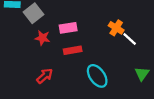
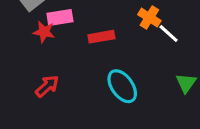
pink rectangle: (68, 28) -> (60, 18), moved
red rectangle: (73, 50) -> (101, 37), moved

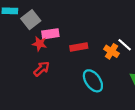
orange cross: (149, 18) -> (112, 51), moved
red arrow: (47, 86) -> (42, 69), moved

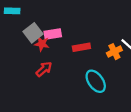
gray square: (31, 20) -> (33, 33), moved
orange cross: (112, 51) -> (114, 52), turned 32

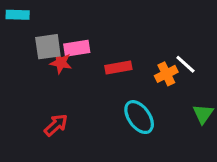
gray square: (33, 33) -> (48, 47), turned 30
red arrow: (44, 69) -> (56, 125), moved

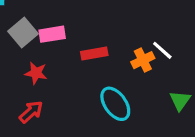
gray square: (48, 47) -> (23, 33), turned -32
red star: (61, 63) -> (36, 73), moved

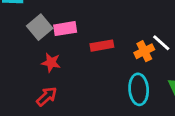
cyan ellipse: (115, 104) -> (139, 89), moved, turned 32

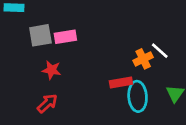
gray square: (40, 27) -> (40, 35), turned 30
red rectangle: (102, 46) -> (121, 83), moved

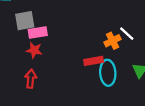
pink rectangle: (65, 37) -> (38, 32), moved
red arrow: (47, 103) -> (31, 79), turned -42

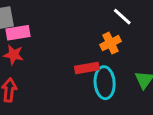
white line: (127, 34) -> (122, 17), moved

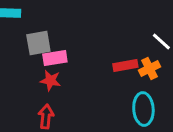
red rectangle: (87, 68) -> (125, 66), moved

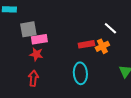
cyan ellipse: (143, 109) -> (80, 73), moved

